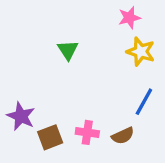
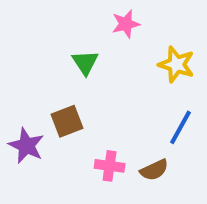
pink star: (129, 18) -> (126, 24), moved
brown square: (50, 137) -> (67, 121), moved

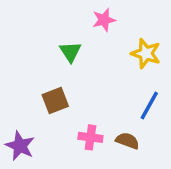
purple star: (26, 146) -> (20, 146), moved
brown semicircle: (154, 170) -> (127, 141), turned -135

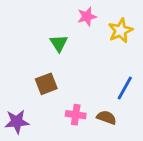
yellow star: (146, 53) -> (121, 31), moved, turned 30
purple star: (20, 146) -> (17, 122), turned -30

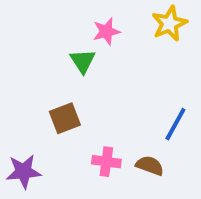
pink star: (87, 17) -> (106, 31), moved
yellow star: (121, 31) -> (169, 24), moved

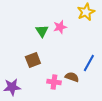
pink star: (106, 31) -> (60, 27), moved
brown semicircle: (150, 166) -> (72, 77), moved

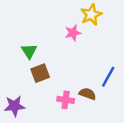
yellow star: (86, 12) -> (91, 15), moved
green triangle: (42, 31) -> (29, 51), moved

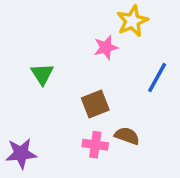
brown square: (40, 73) -> (95, 104), moved
blue line: (108, 77) -> (157, 78), moved

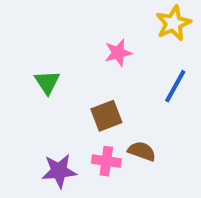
yellow star: (132, 21) -> (173, 23), moved
purple star: (21, 153) -> (59, 171), moved

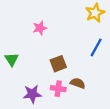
pink star: (118, 53) -> (40, 28), moved
green triangle: (47, 82) -> (12, 59), moved

